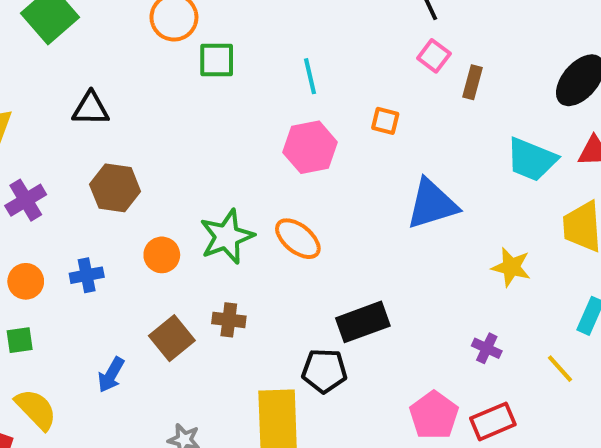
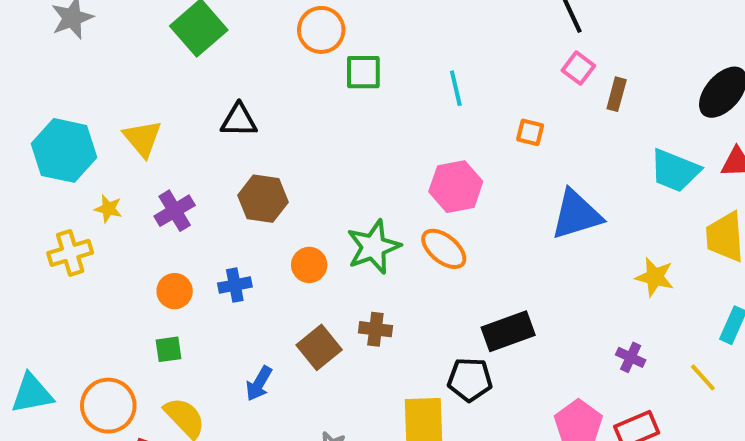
pink hexagon: (310, 147) -> (456, 187), moved

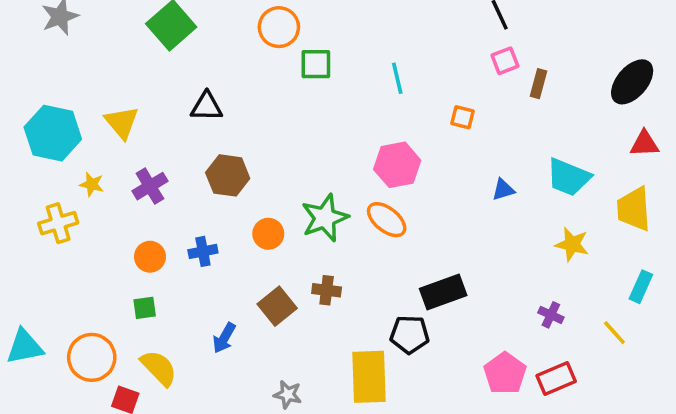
pink square: (578, 68) -> (505, 61), turned 32
cyan trapezoid: (675, 171) -> (569, 177), moved
blue triangle: (576, 215) -> (503, 190), size x0.5

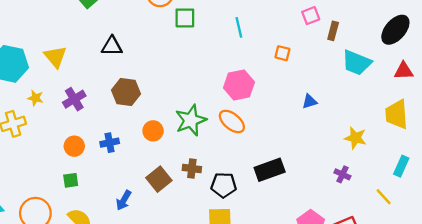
cyan trapezoid: (569, 177) -> (357, 63), moved
purple cross: (551, 315) -> (342, 174), moved
black pentagon: (410, 334) -> (224, 185), moved

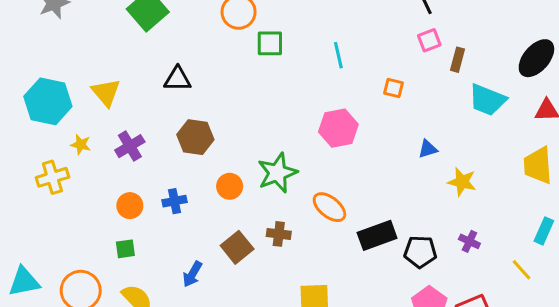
orange ellipse: (232, 121) -> (329, 207), moved
yellow star: (355, 138) -> (462, 182), moved
black pentagon: (224, 185) -> (420, 252), moved

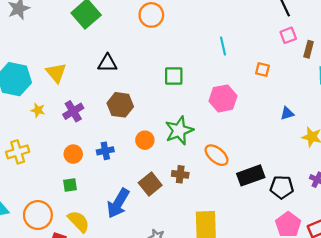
green square: (270, 43) -> (174, 76), moved
yellow cross: (52, 177) -> (18, 152), moved
blue arrow: (192, 274) -> (118, 203), size x1.6

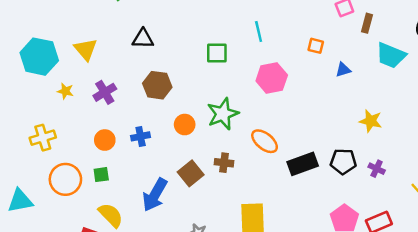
cyan line: (223, 46) -> (259, 32), moved
blue triangle: (287, 113) -> (343, 70), moved
black pentagon: (282, 187) -> (343, 161), moved
orange circle: (38, 215) -> (65, 179), moved

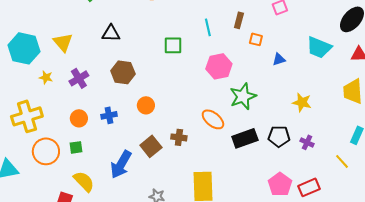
brown rectangle: (367, 23) -> (239, 20), moved
green star: (223, 114) -> (243, 96), moved
yellow cross: (43, 138) -> (27, 116), size x1.4

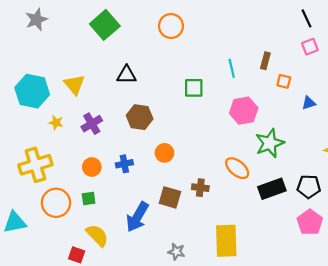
brown square: (151, 146) -> (170, 197), turned -35
pink pentagon: (280, 184) -> (310, 222), moved

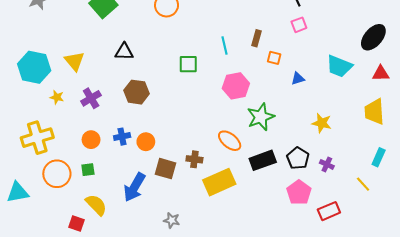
orange circle: (164, 153) -> (146, 142), moved
black pentagon: (309, 187) -> (298, 158), turned 30
yellow rectangle: (226, 241) -> (219, 182), moved, turned 68

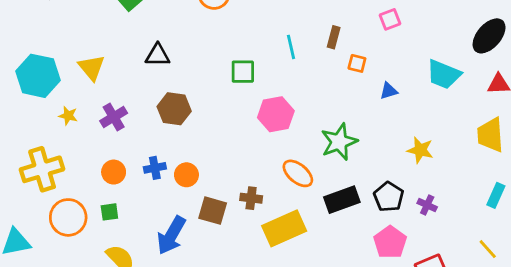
pink hexagon: (236, 86) -> (276, 114), moved
yellow line: (363, 184) -> (488, 249), moved

